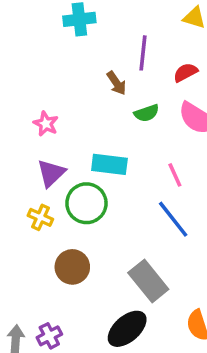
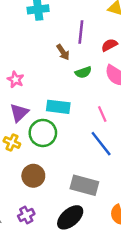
gray rectangle: (148, 281) -> (84, 185), turned -36
purple cross: (49, 336) -> (26, 215), moved

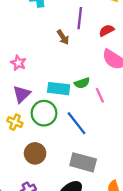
green semicircle: (83, 72) -> (82, 83), moved
blue line: (101, 144) -> (76, 123), moved

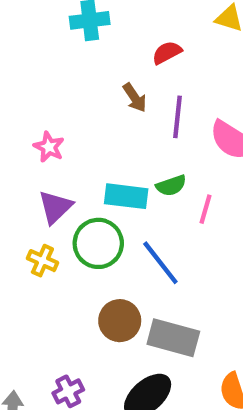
purple line: (80, 18) -> (178, 117), moved
red semicircle: (107, 31) -> (167, 53), moved
pink line: (100, 95) -> (205, 209), turned 40
brown circle: (35, 153) -> (120, 321), moved

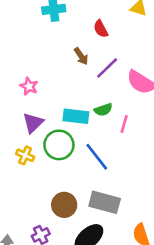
red semicircle: (167, 53) -> (101, 29), turned -90
purple line: (178, 117) -> (107, 68), turned 40
brown circle: (120, 321) -> (64, 205), moved

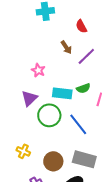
pink star: (29, 86) -> (38, 70), moved
yellow cross: (25, 155) -> (23, 151), moved

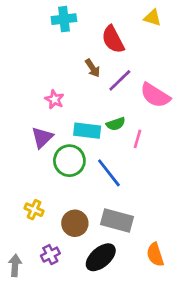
red semicircle: (81, 26) -> (113, 39), size x1.5

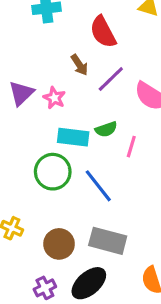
pink star: (54, 99) -> (54, 98), moved
purple triangle: (42, 137) -> (21, 93), moved
purple cross: (50, 255) -> (45, 288), moved

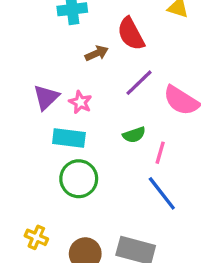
brown arrow: (79, 65) -> (97, 53), moved, turned -80
cyan rectangle: (73, 137) -> (69, 138), moved
blue line: (98, 186) -> (162, 193), moved

